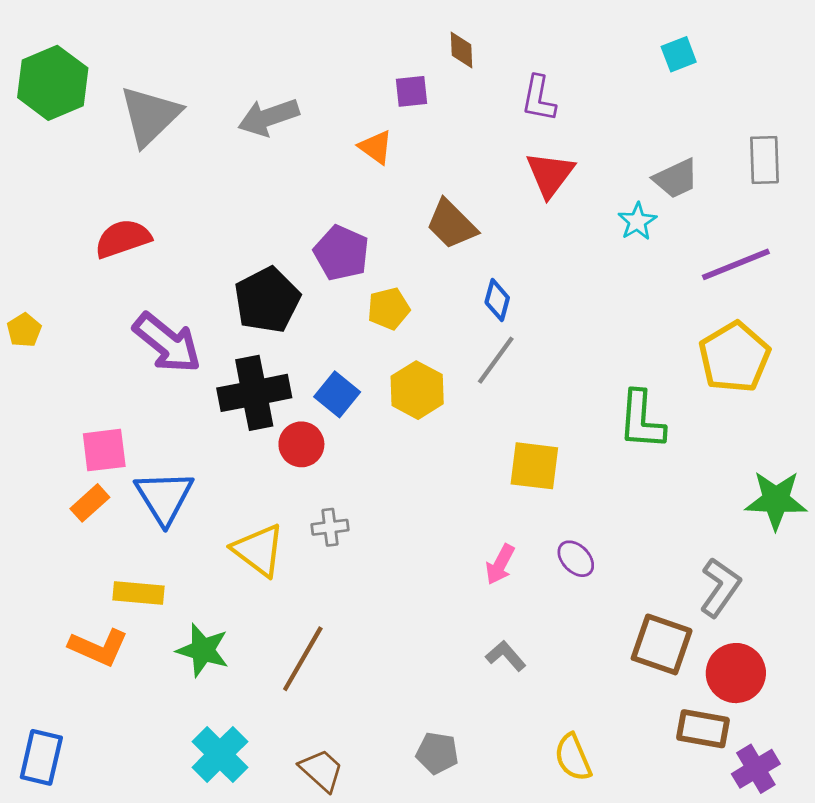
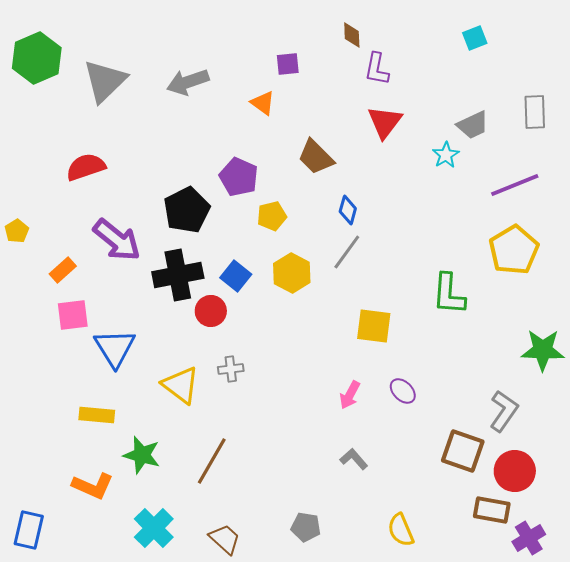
brown diamond: (461, 50) -> (352, 35), moved
orange rectangle: (90, 503) -> (63, 270), moved
orange L-shape: (98, 647) -> (93, 486), moved

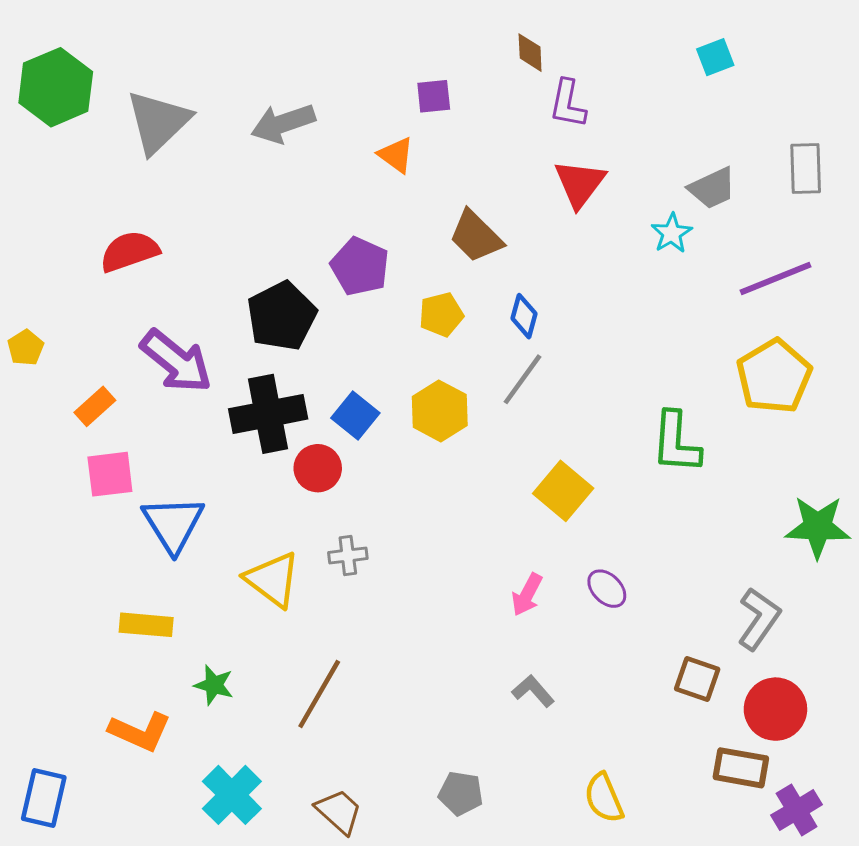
yellow pentagon: (272, 216) -> (441, 315), moved
yellow square: (374, 326) -> (563, 491), turned 33
brown square: (463, 451) -> (697, 679), size x0.7
green star: (142, 455) -> (214, 685), size x0.7

